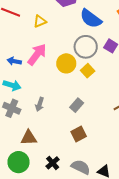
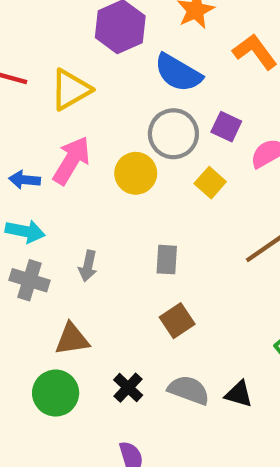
yellow triangle: (40, 21) -> (71, 90), size x1.5
yellow square: (88, 71) -> (210, 183), moved
gray rectangle: (77, 105) -> (167, 260), turned -32

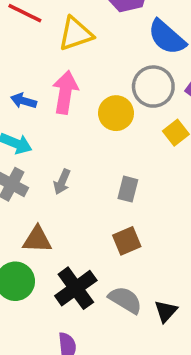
pink arrow: (72, 160) -> (65, 92), turned -33
black cross: (128, 388) -> (76, 288), size x1.6
black triangle: (239, 394) -> (166, 311), turned 45

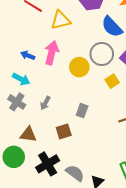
brown square: (127, 241) -> (64, 131), moved

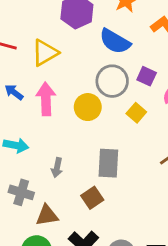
blue arrow: (28, 55) -> (14, 92), moved, turned 32
gray cross: (17, 102) -> (21, 192), moved
gray rectangle: (82, 111) -> (108, 163), size x1.5

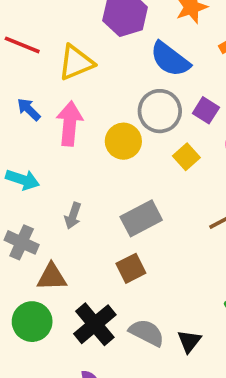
gray rectangle: (108, 163) -> (141, 218), turned 52
brown square: (92, 198) -> (131, 268), moved

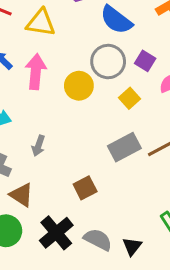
yellow triangle: (76, 63) -> (41, 23), turned 32
gray rectangle: (141, 218) -> (124, 147), moved
brown triangle: (52, 277) -> (22, 195), turned 35

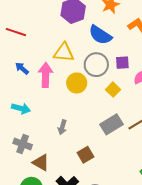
yellow triangle: (41, 23) -> (64, 52), moved
purple square: (145, 61) -> (122, 63), turned -32
gray arrow: (38, 146) -> (62, 127), moved

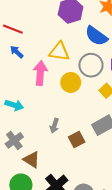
blue arrow: (22, 68) -> (17, 52), moved
gray cross: (23, 144) -> (14, 140), turned 30
brown square: (86, 155) -> (77, 139), moved

